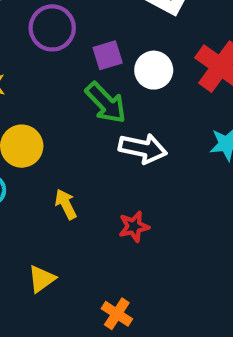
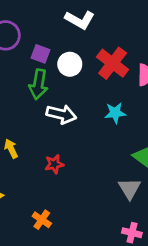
purple square: (108, 55) -> (40, 54), turned 36
green arrow: (106, 103) -> (38, 84), turned 52

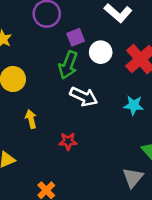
purple square: (40, 54) -> (76, 37), turned 36

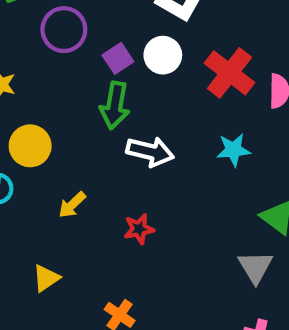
white circle: (101, 52) -> (163, 55), moved
yellow arrow: (31, 119) -> (72, 205), turned -108

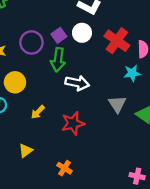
purple circle: (64, 30) -> (31, 42), moved
cyan star: (233, 150) -> (132, 73), moved
red star: (139, 229) -> (73, 123), size x1.5
gray triangle: (255, 267) -> (117, 104), moved

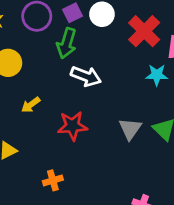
gray triangle: (117, 104) -> (130, 129), moved
orange cross: (64, 168) -> (53, 180), turned 32

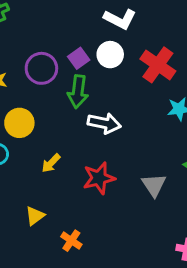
gray triangle: (130, 129) -> (154, 185), moved
orange cross: (53, 180) -> (71, 241), moved, turned -30

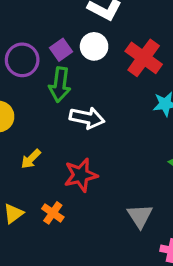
gray triangle: (154, 185) -> (140, 216), moved
orange cross: (71, 241) -> (53, 213), moved

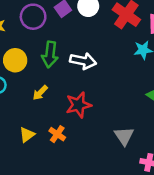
green arrow: (60, 85) -> (50, 54), moved

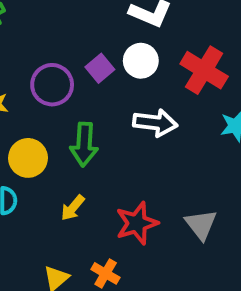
white arrow: (83, 61) -> (155, 123), moved
gray triangle: (124, 136) -> (201, 225), moved

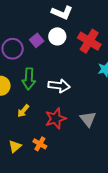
white arrow: (155, 123) -> (59, 86), moved

